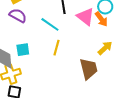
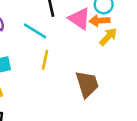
orange arrow: (101, 19) -> (100, 21), turned 126
yellow arrow: (105, 48) -> (108, 37), moved

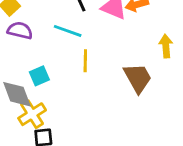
yellow arrow: (108, 37) -> (166, 46), moved, turned -36

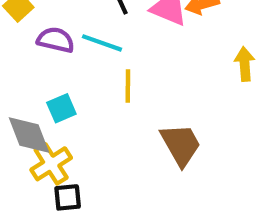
purple semicircle: (20, 30) -> (56, 40), moved
brown trapezoid: (138, 78) -> (181, 145), moved

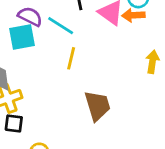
cyan square: (61, 108) -> (22, 37), moved, size x1.4

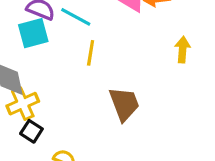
black square: (14, 123) -> (31, 131), turned 30

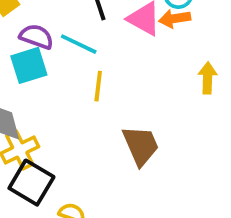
black square: (31, 131) -> (31, 183), size x1.6

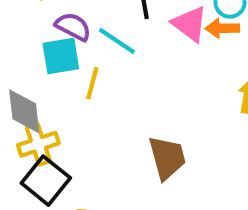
yellow line: (98, 86) -> (92, 83), moved

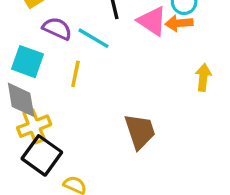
cyan square: (61, 56) -> (28, 62), moved, turned 32

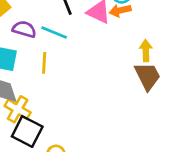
yellow cross: (34, 126) -> (18, 109), turned -30
brown trapezoid: (140, 131) -> (147, 76), moved

